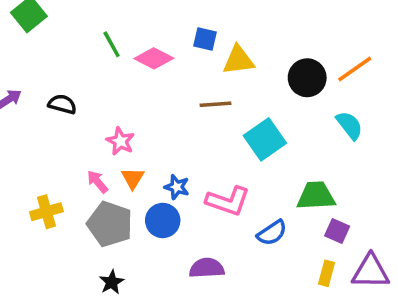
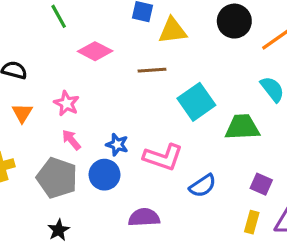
pink diamond: (154, 58) -> (95, 51), moved
black circle: (307, 78) -> (234, 21), moved
orange triangle: (133, 178) -> (22, 113), moved
pink arrow: (97, 182) -> (71, 140), moved
green trapezoid: (316, 196) -> (242, 127), moved

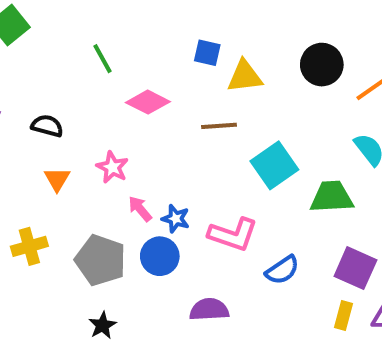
pink arrow: (71, 140) -> (140, 209), moved
purple square: (261, 184) -> (355, 268), size x1.5

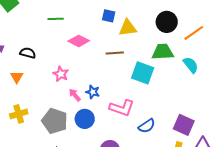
green line: (102, 59) -> (56, 19), turned -63
cyan square: (274, 165) -> (143, 73), turned -35
orange triangle: (57, 179) -> (17, 77), moved
green trapezoid: (332, 197) -> (163, 52), moved
blue star: (176, 219) -> (93, 92), moved

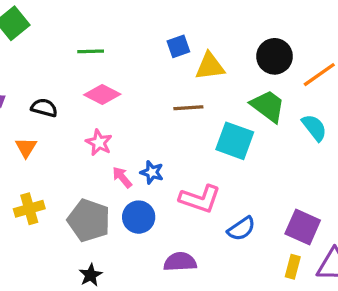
blue square: (109, 16) -> (178, 46), turned -32
pink diamond: (79, 41) -> (102, 94), moved
green trapezoid: (163, 52) -> (268, 106), turned 40

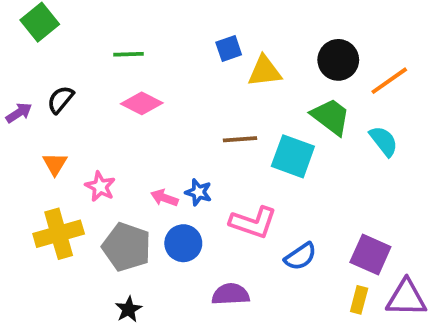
black semicircle: (44, 108) -> (60, 100), moved, turned -65
brown line: (188, 108) -> (240, 139), moved
pink star: (99, 143) -> (100, 187), moved
pink arrow: (122, 177) -> (164, 198), turned -30
yellow cross: (29, 209) -> (59, 234), size x1.4

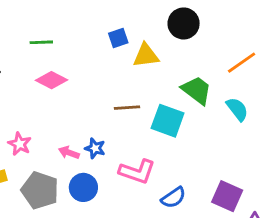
black circle: (338, 60) -> (184, 23), moved

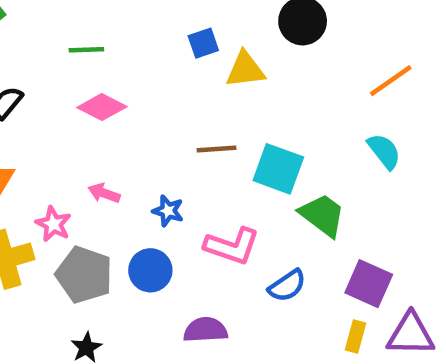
green trapezoid: (197, 90) -> (322, 215), moved
pink star: (20, 144) -> (53, 224), moved
pink arrow: (69, 153) -> (104, 193), moved

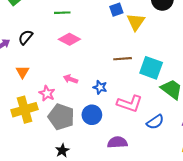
yellow triangle: (245, 70) -> (136, 22), turned -48

